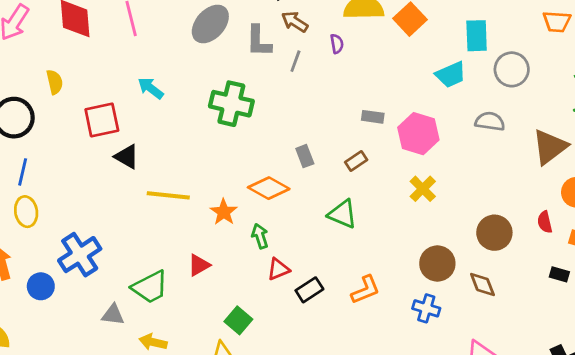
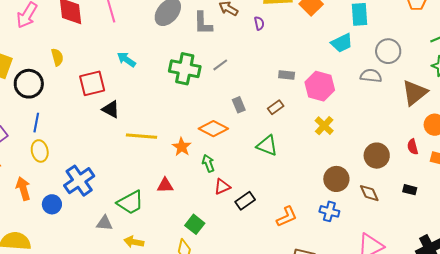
gray line: (295, 61) -> (220, 65), moved, turned 35
gray circle: (512, 69) -> (388, 51), moved
red triangle: (199, 265) -> (165, 185), turned 30
black rectangle: (559, 274) -> (410, 190), moved
orange L-shape: (365, 290) -> (287, 217), moved

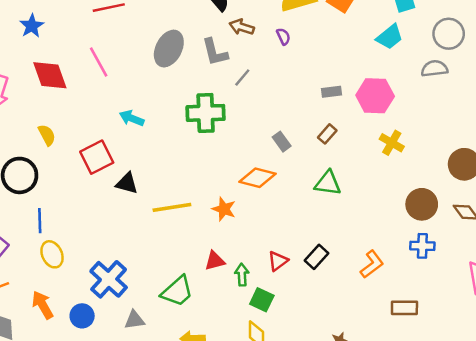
gray line: (220, 65) -> (242, 78), moved
green arrow: (208, 163) -> (242, 275), moved, turned 30
red triangle: (222, 187) -> (278, 261), moved
gray triangle: (104, 223) -> (134, 320), moved

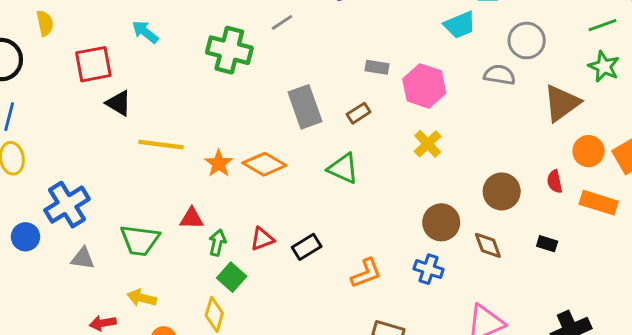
gray rectangle: (282, 142) -> (305, 107), size x1.8
orange diamond: (258, 178) -> (264, 164), moved
green trapezoid: (177, 291) -> (140, 240), turned 33

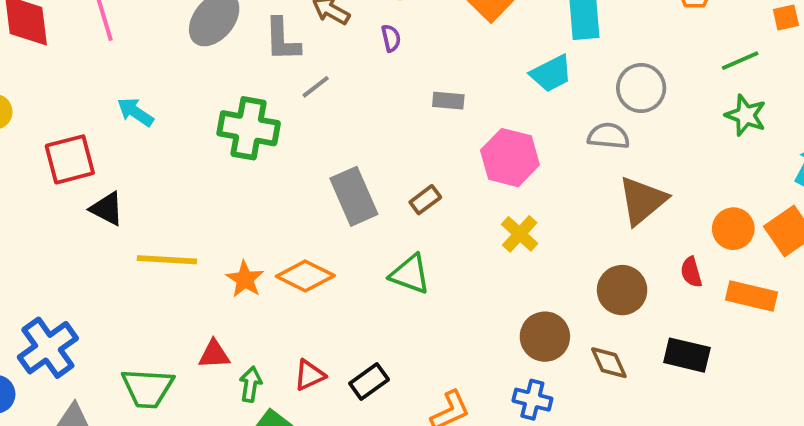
gray rectangle: (377, 67) -> (448, 101), moved
brown triangle: (562, 103) -> (642, 201), moved
black rectangle: (547, 244) -> (687, 355), size x1.6

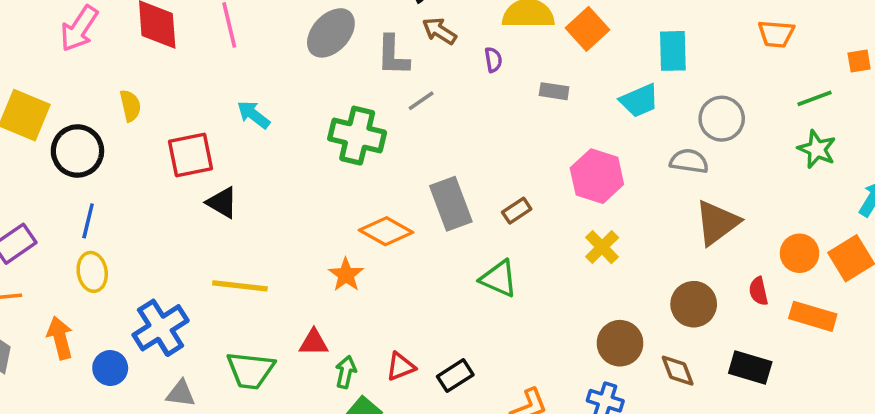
gray rectangle: (448, 101) -> (554, 91), moved
yellow line: (167, 260) -> (240, 286), moved
orange diamond: (305, 276) -> (386, 231), moved

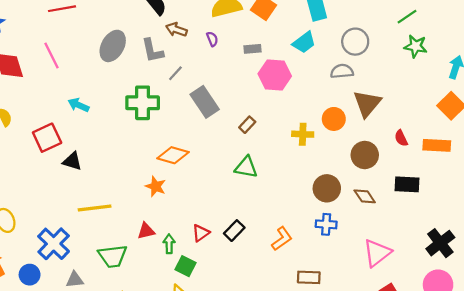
pink hexagon: (597, 176) -> (275, 75), moved
gray rectangle: (451, 204) -> (205, 102), moved
yellow cross: (602, 247) -> (303, 134), turned -30
orange circle: (800, 253) -> (334, 119), moved

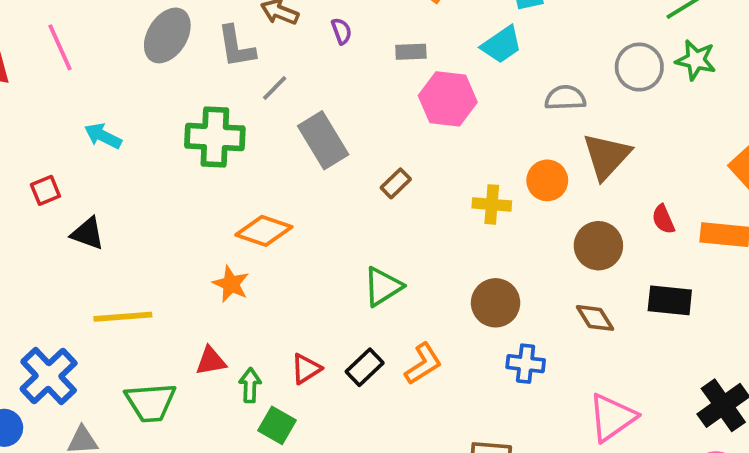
gray circle: (355, 42) -> (639, 67), moved
red square: (47, 138) -> (45, 190), size x0.6
green triangle: (246, 167) -> (383, 287), moved, turned -45
brown circle: (327, 188) -> (496, 303), moved
orange L-shape: (282, 239) -> (423, 364), moved

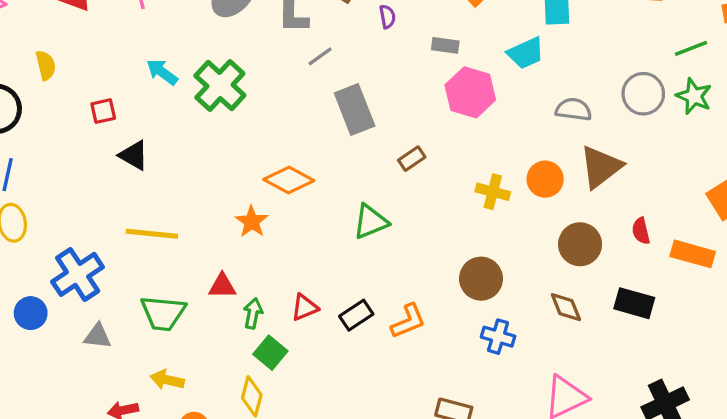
green cross: (215, 137) -> (220, 85), moved, turned 30
green triangle: (383, 287) -> (370, 222), moved

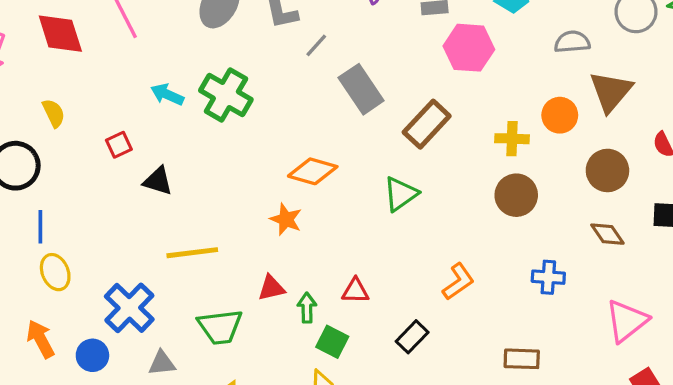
brown rectangle: (412, 159) -> (427, 124), size x1.8
brown circle: (481, 279) -> (516, 195), moved
red triangle: (305, 307) -> (355, 291), turned 36
black rectangle: (356, 315) -> (412, 337), moved

